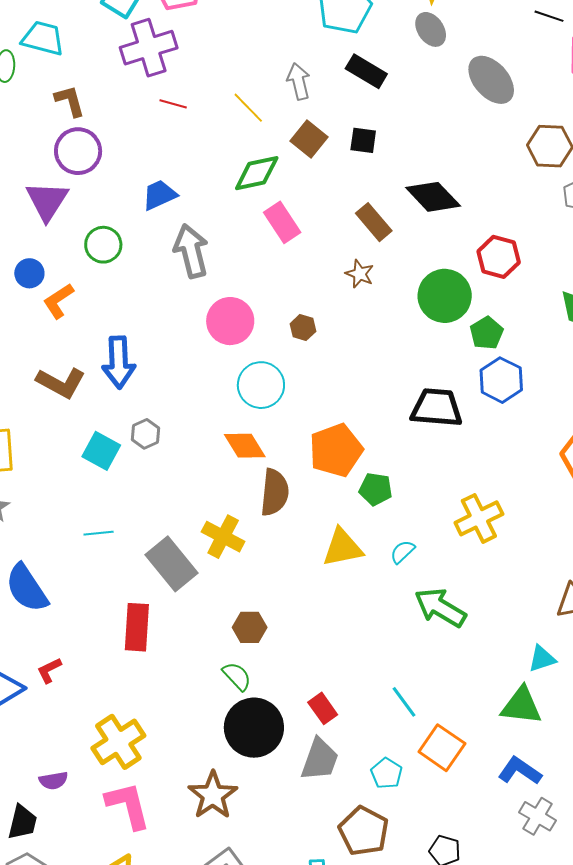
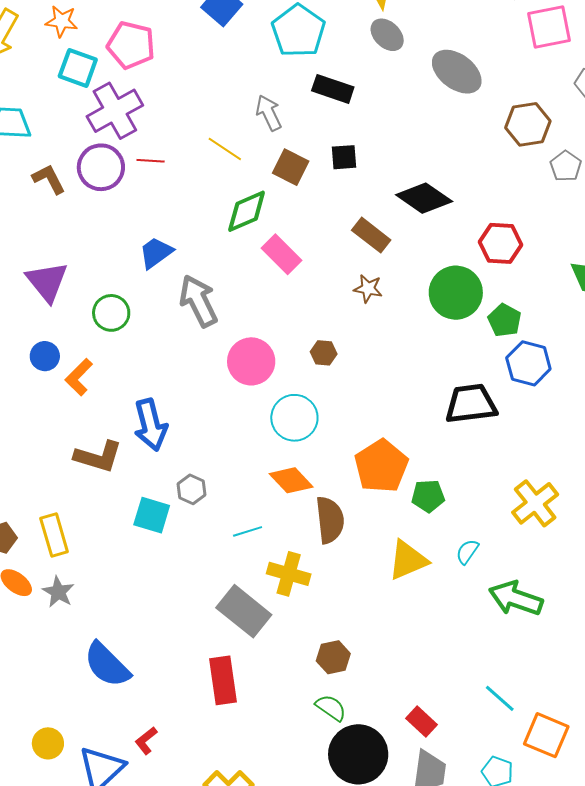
purple circle: (78, 151) -> (101, 167), moved
cyan line: (99, 533) -> (248, 531), moved

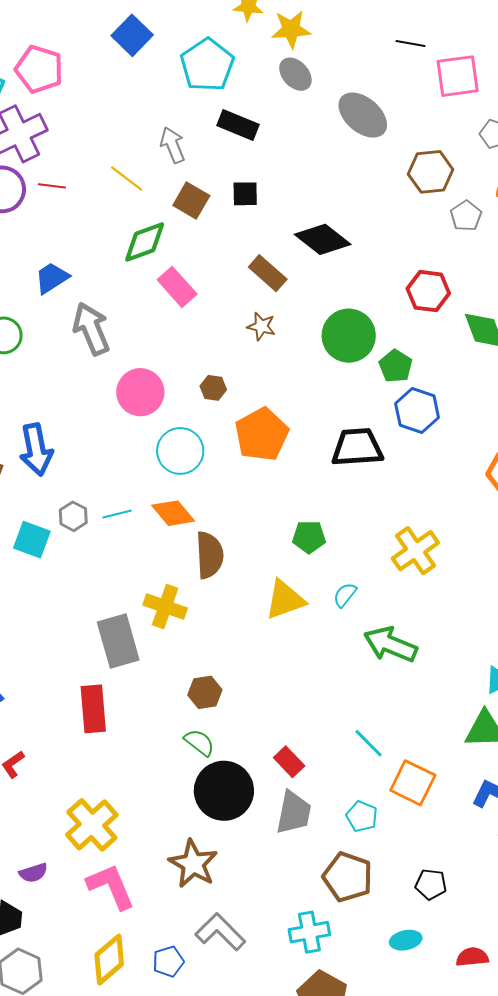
red hexagon: (500, 243) -> (428, 291), moved
orange pentagon: (381, 466) -> (262, 434), moved
cyan line: (248, 531) -> (117, 514), moved
gray rectangle: (244, 611) -> (118, 641), turned 32

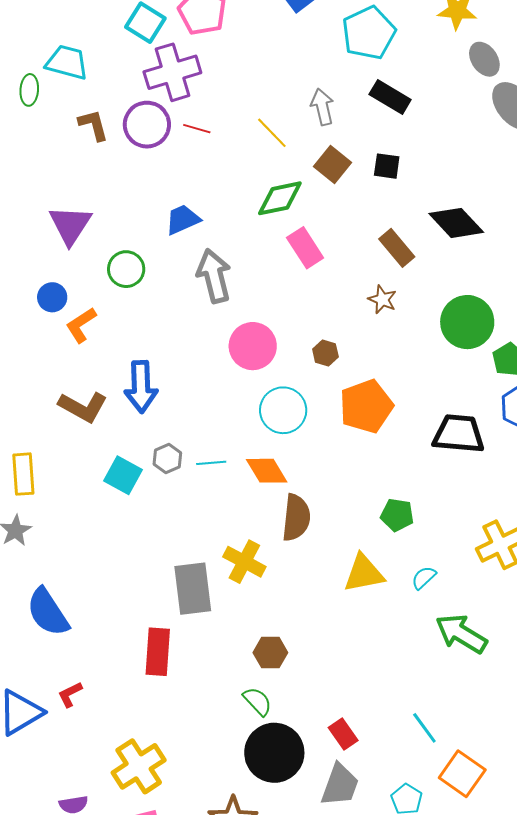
gray ellipse: (295, 74) -> (484, 59), moved

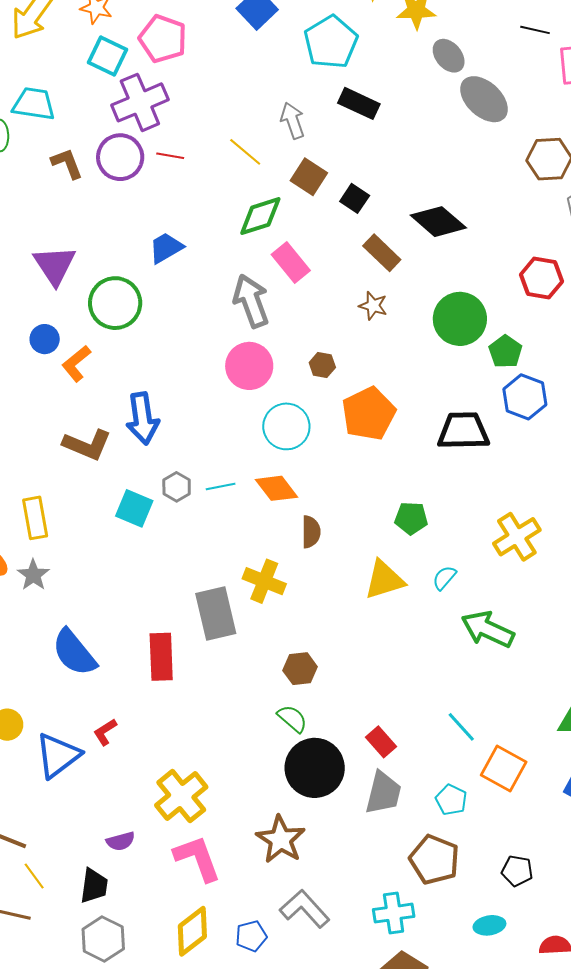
black square: (387, 166) -> (355, 198), moved, turned 32
green circle: (126, 269) -> (115, 303), size x1.4
gray arrow: (214, 276) -> (251, 301), moved
brown semicircle: (296, 518) -> (311, 532), size x0.7
red rectangle: (158, 652) -> (161, 657), moved

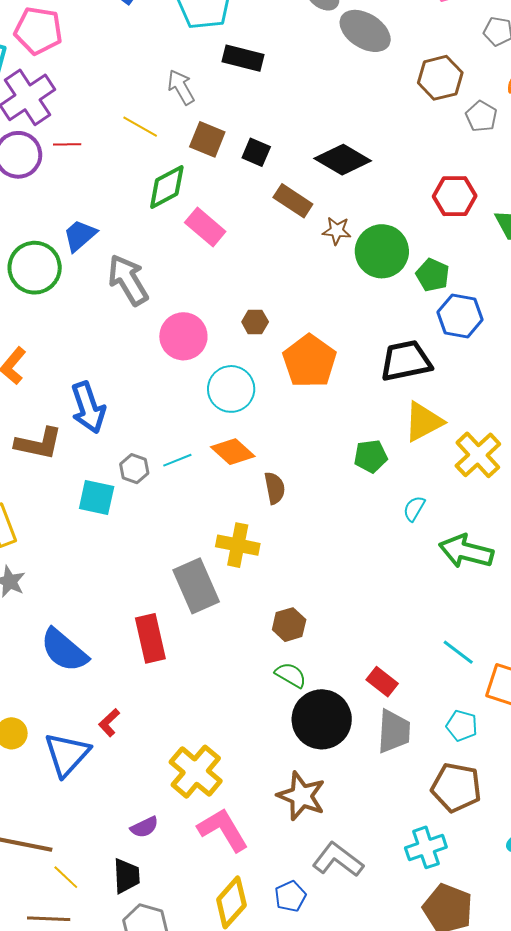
gray arrow: (251, 301) -> (128, 280), moved
green circle: (115, 303) -> (35, 268), moved
brown star: (373, 306) -> (337, 231), moved
yellow triangle: (384, 580) -> (423, 422), moved

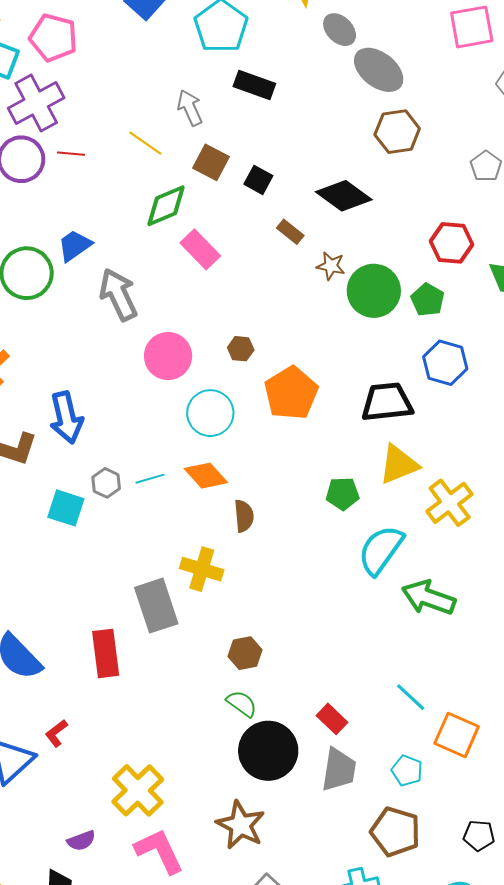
brown hexagon: (440, 78) -> (397, 132), moved
brown rectangle: (293, 201) -> (290, 232), size x0.7
green pentagon: (433, 275) -> (428, 300), moved
cyan semicircle: (414, 509) -> (381, 550), size x2.0

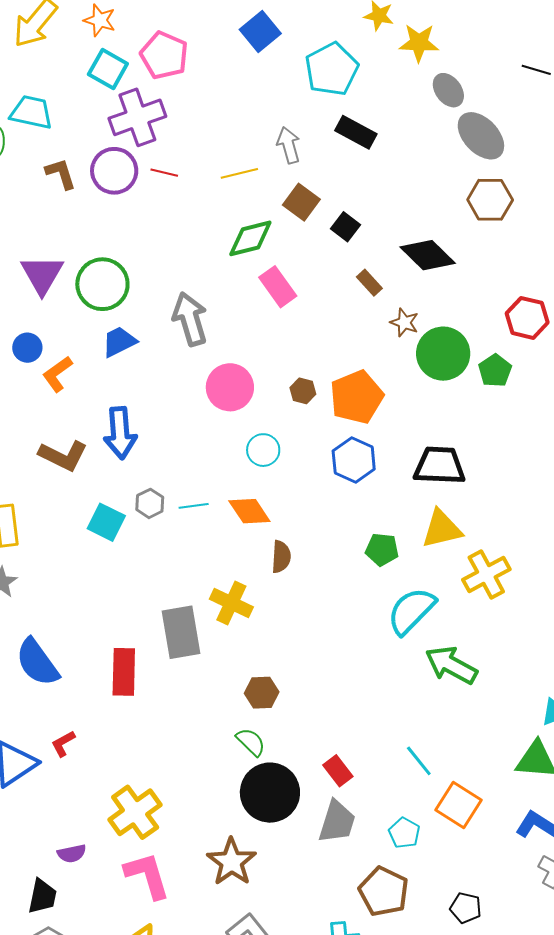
yellow line: (145, 143) -> (239, 173), turned -57
blue trapezoid: (75, 246) -> (119, 342), moved
blue hexagon: (445, 363) -> (354, 460), moved
orange pentagon: (291, 393) -> (357, 397), moved
cyan circle: (210, 413) -> (263, 450), size x0.7

